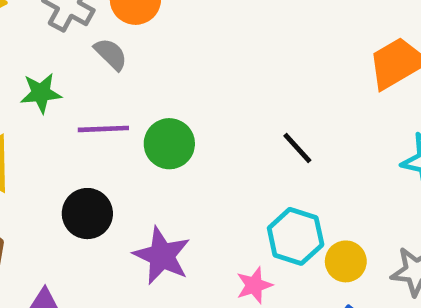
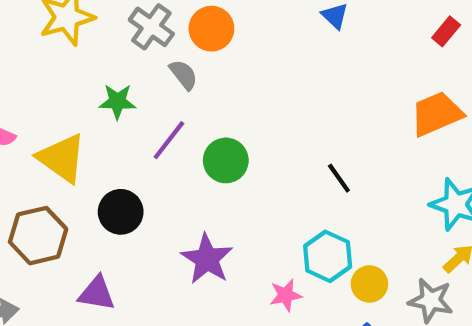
purple line: (103, 129) -> (169, 140), turned -57
black circle: (87, 214) -> (121, 212), moved

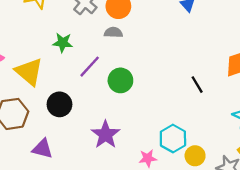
gray semicircle: (184, 75) -> (113, 32), moved, turned -54
black line: (339, 178) -> (197, 85), moved

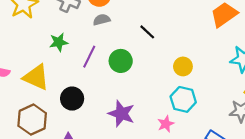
black line: (197, 85) -> (147, 32), moved
yellow circle: (195, 156) -> (183, 66), moved

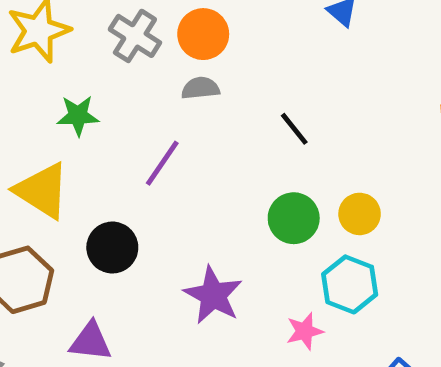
green star: (59, 42) -> (78, 116), moved
green circle: (121, 61) -> (294, 218), moved

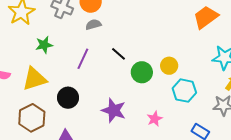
black line: (294, 129) -> (119, 54), moved
yellow triangle: (42, 191) -> (34, 79), turned -40
cyan hexagon: (350, 284) -> (184, 91), moved

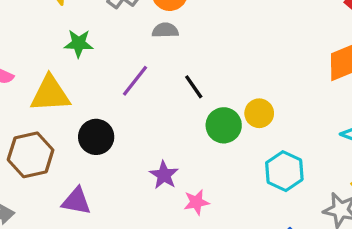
yellow circle: (169, 66) -> (259, 113), moved
purple star: (114, 110) -> (164, 175), size x0.7
pink star: (155, 119) -> (196, 202), moved

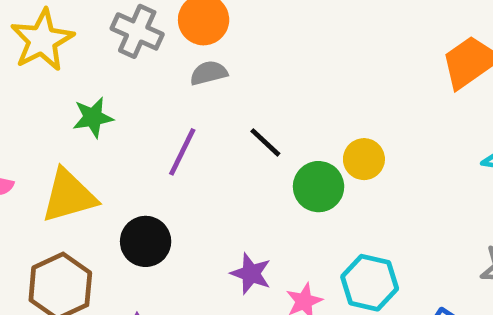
cyan hexagon: (284, 171) -> (370, 283), moved

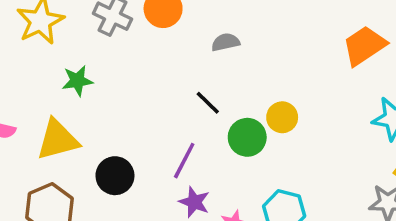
gray semicircle: (209, 73) -> (226, 42), moved
purple line: (182, 152) -> (184, 161), moved

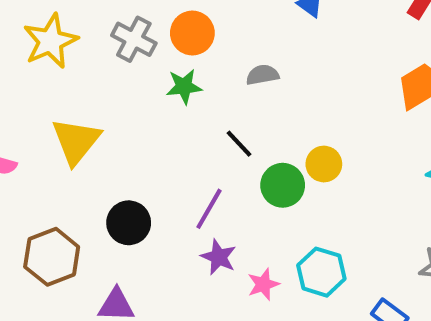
green star: (77, 81) -> (184, 87), moved
yellow triangle: (58, 140) -> (76, 141), moved, turned -39

